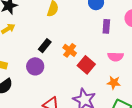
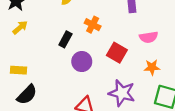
orange cross: (70, 50) -> (93, 25), moved
purple circle: (35, 66) -> (82, 62), moved

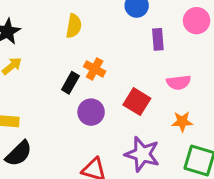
orange cross: (93, 25) -> (95, 69), moved

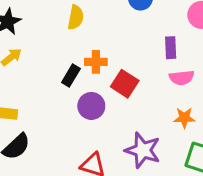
purple rectangle: (158, 39) -> (171, 48), moved
orange cross: (95, 69) -> (96, 62), turned -30
red square: (137, 102) -> (125, 84), moved

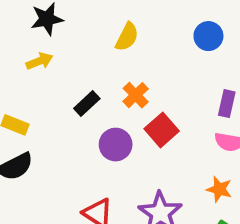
orange cross: (96, 62) -> (136, 95), turned 30
black rectangle: (71, 75) -> (87, 104), moved

